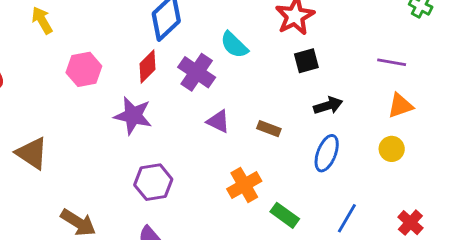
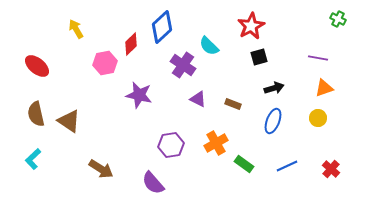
red diamond: (147, 67) -> (131, 44), moved
purple hexagon: (153, 182) -> (171, 145), moved
blue line: (347, 218) -> (287, 166), turned 35

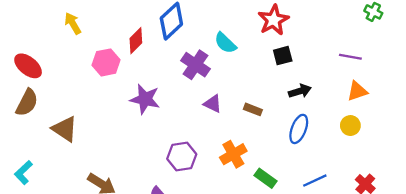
brown semicircle: (36, 114) -> (27, 103), moved, turned -140

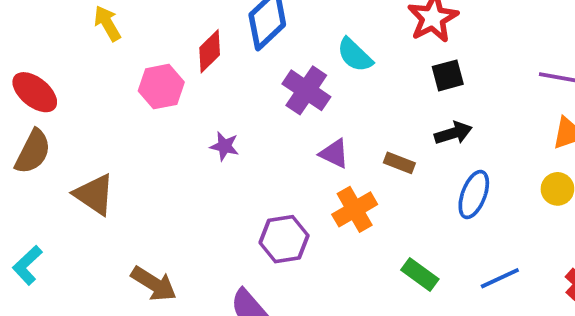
black arrow: (300, 91) -> (453, 133), moved
purple star: (145, 99) -> (224, 146), size x0.6
orange cross: (233, 154) -> (355, 209), moved

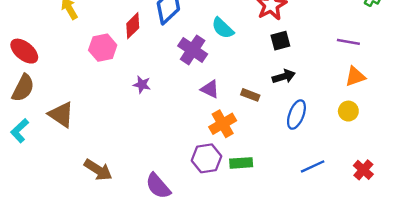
purple hexagon: (284, 239) -> (206, 158), moved
cyan L-shape: (27, 265) -> (20, 131), moved
green rectangle: (420, 274) -> (241, 163), moved, turned -40

